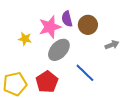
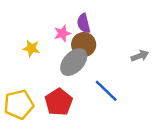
brown circle: (88, 25) -> (84, 45), moved
pink star: (50, 27) -> (62, 33), size x0.6

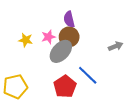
pink star: (62, 33) -> (48, 37), moved
red pentagon: (59, 102) -> (65, 87), moved

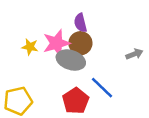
pink star: (48, 37) -> (56, 43), size x1.6
gray ellipse: (61, 51) -> (71, 60), turned 65

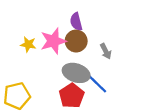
gray arrow: (134, 54) -> (106, 51), moved, turned 84
gray ellipse: (71, 60) -> (76, 73), moved

